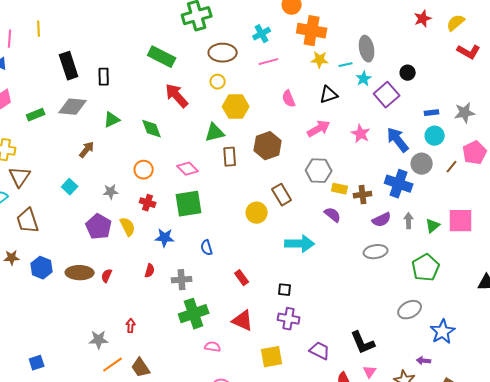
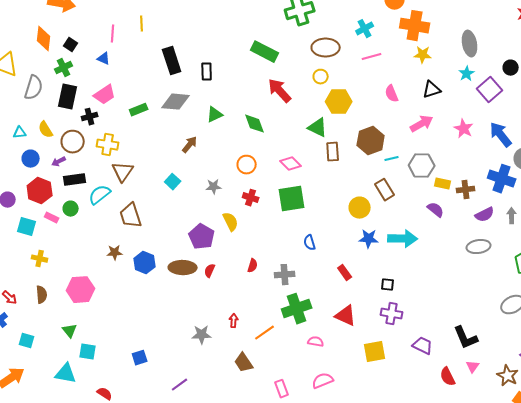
cyan line: (346, 65) -> (392, 159), moved
green triangle: (215, 133) -> (318, 128), turned 40
purple pentagon: (99, 227) -> (202, 237), moved
blue star: (165, 238) -> (369, 239), moved
orange line: (113, 365) -> (265, 333), moved

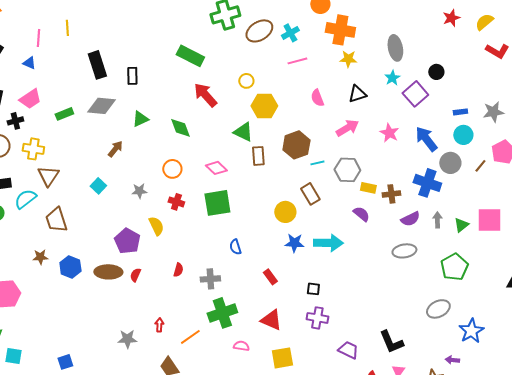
brown ellipse: (326, 48) -> (259, 31), moved, turned -32
yellow square: (375, 352) -> (282, 358), moved

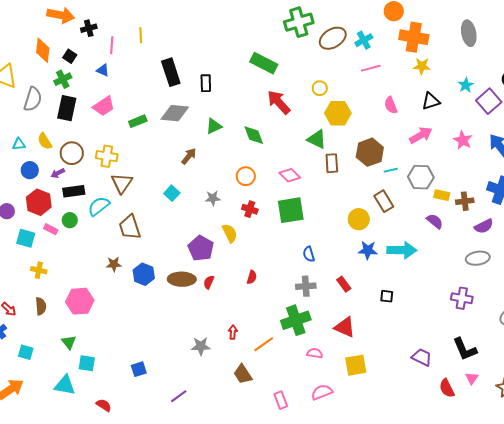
gray ellipse: (395, 48) -> (469, 33), moved
black cross: (15, 121) -> (89, 28), moved
gray cross: (210, 279) -> (306, 286), moved
purple cross: (317, 318) -> (462, 298), moved

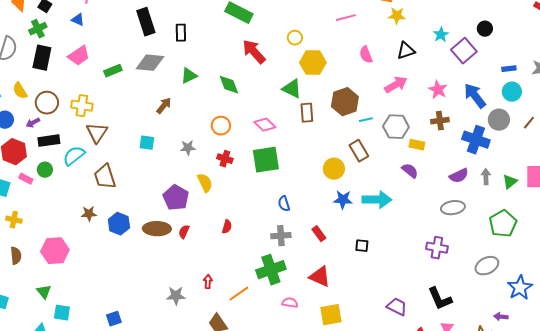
cyan square: (172, 193) -> (147, 143), turned -35
brown cross: (465, 201) -> (440, 121), moved

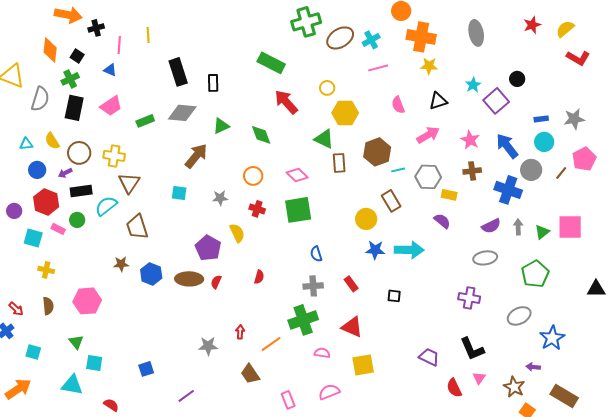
brown arrow: (164, 106) -> (196, 156), size x1.5

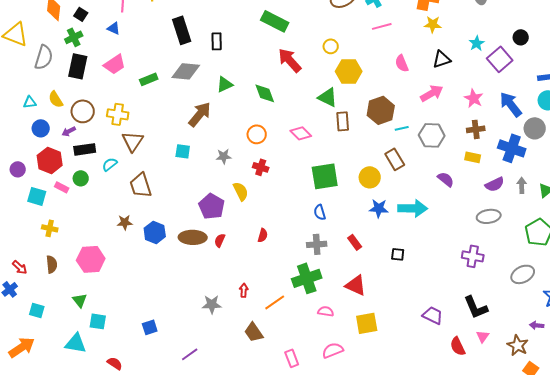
yellow rectangle: (449, 195) -> (473, 157), moved
cyan semicircle: (106, 206) -> (110, 164), size x0.7
green square: (298, 210) -> (325, 176), moved

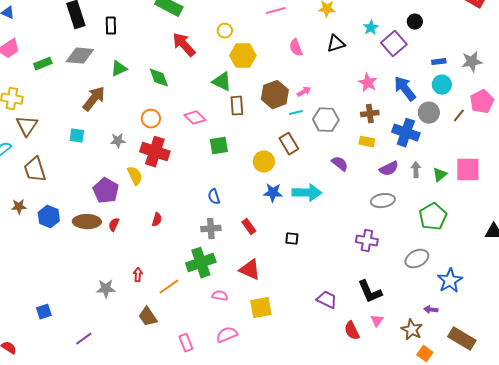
pink arrow: (432, 93) -> (304, 92), moved, size x0.6
red cross: (261, 167) -> (155, 152), size x1.8
green square: (325, 176) -> (219, 146), moved, size x0.7

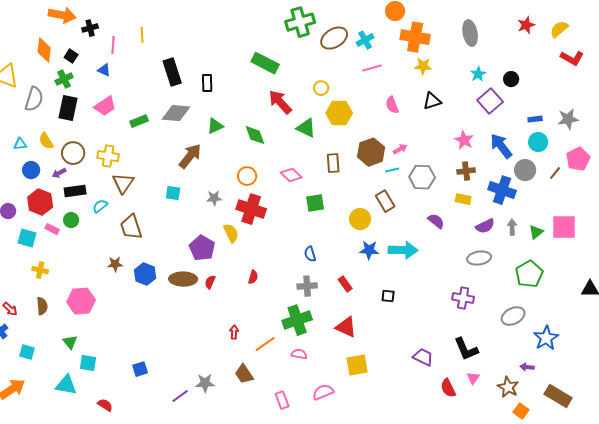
cyan star: (371, 28) -> (478, 74), moved
green triangle: (222, 82) -> (306, 128), moved
gray star: (106, 289) -> (205, 383), moved
pink semicircle: (220, 296) -> (299, 354), moved

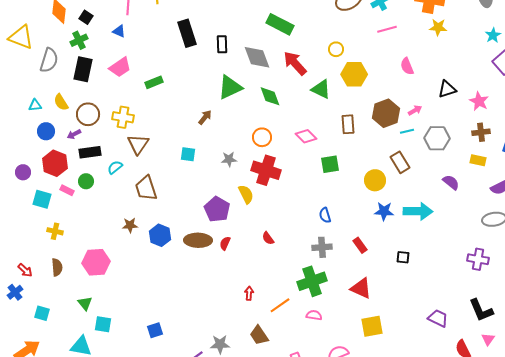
black triangle: (432, 101) -> (447, 89), moved
gray diamond: (176, 113) -> (257, 57), moved, turned 64
green triangle: (215, 126) -> (230, 87), size x1.5
brown arrow: (190, 156) -> (205, 117), size x0.6
red semicircle: (253, 277) -> (268, 238), turned 128

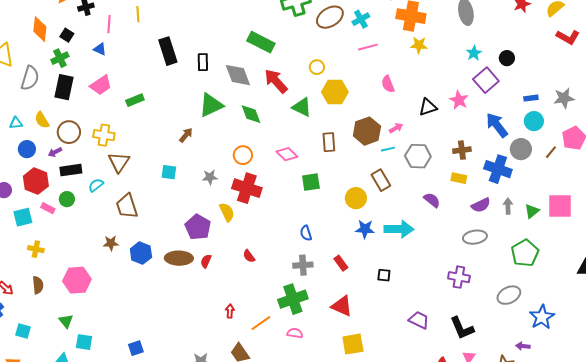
pink star: (479, 101) -> (459, 100), moved
cyan square: (42, 199) -> (23, 217), turned -30
purple trapezoid: (438, 318) -> (419, 320), moved

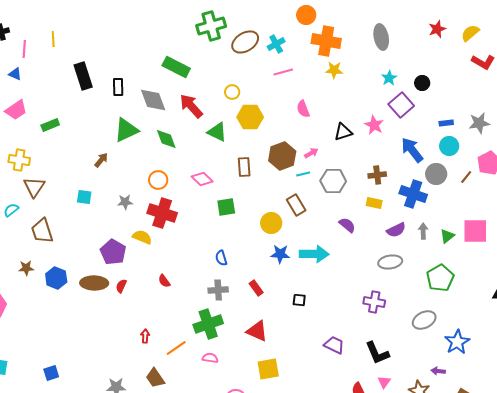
yellow semicircle: (227, 212) -> (142, 237), turned -42

